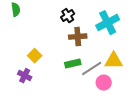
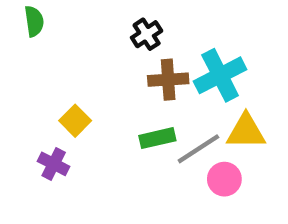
cyan cross: (108, 23) -> (220, 75), moved

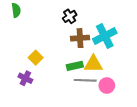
yellow triangle: (246, 132) -> (93, 64), moved
gray line: (198, 149) -> (85, 80), moved, turned 35

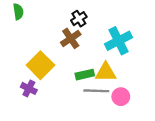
brown cross: (80, 38) -> (71, 38), moved, turned -30
yellow square: (36, 58) -> (40, 65), size x1.6

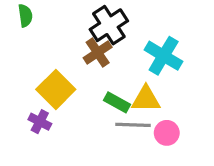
black cross: (79, 19) -> (109, 25), size x1.6
cyan cross: (118, 41) -> (164, 56), turned -32
green rectangle: (85, 75) -> (117, 102), turned 42

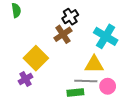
black cross: (109, 25) -> (70, 17), size x0.7
green rectangle: (117, 102) -> (75, 92), moved, turned -35
purple cross: (40, 122) -> (26, 79), turned 32

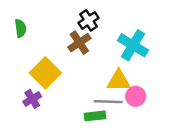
green semicircle: (16, 10) -> (20, 28), moved
pink circle: (108, 86) -> (136, 96), moved

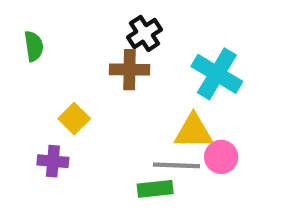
brown cross: (79, 43) -> (130, 70), turned 35
yellow square: (45, 73) -> (74, 119), size x0.6
purple cross: (32, 99) -> (53, 161), turned 36

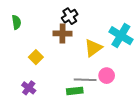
cyan cross: (217, 74) -> (121, 36), moved
yellow triangle: (193, 131) -> (93, 48), moved, turned -36
purple cross: (53, 161) -> (29, 88), moved, turned 32

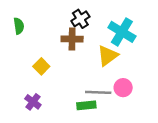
cyan cross: (121, 36) -> (122, 32), moved

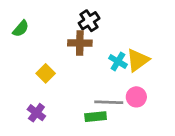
green semicircle: (19, 26) -> (21, 29), turned 49
cyan cross: (122, 32) -> (118, 61), moved, size x0.6
yellow triangle: (108, 56) -> (138, 60), moved

